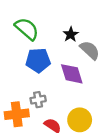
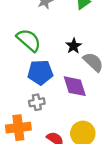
gray cross: (38, 100) -> (37, 102), moved

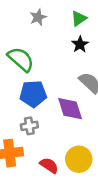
black star: (74, 46) -> (80, 44), moved

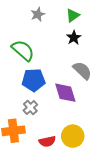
gray cross: (29, 126) -> (30, 108), turned -32
red semicircle: (49, 165) -> (47, 141), turned 133

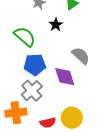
black star: (74, 38) -> (56, 25), moved
gray cross: (30, 108) -> (32, 91), size x1.5

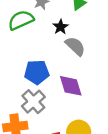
green semicircle: (25, 37) -> (21, 20), moved, turned -65
gray semicircle: (81, 56) -> (75, 46), moved

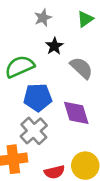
green semicircle: (21, 20) -> (20, 67), moved
black star: (61, 27) -> (54, 46), moved

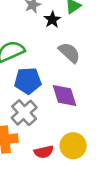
black star: (54, 46) -> (52, 20), moved

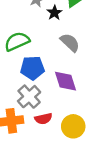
red semicircle: (44, 152) -> (43, 119), moved

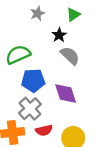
black star: (54, 13) -> (59, 35), moved

